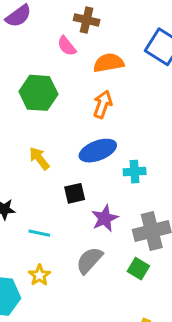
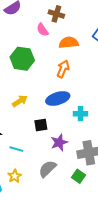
yellow arrow: (39, 158) -> (20, 101), turned 91

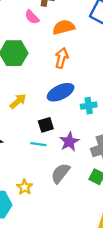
cyan line: (16, 149) -> (38, 144), moved

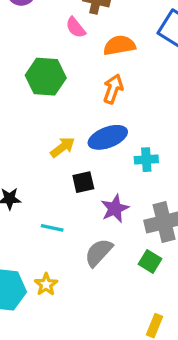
yellow arrow: (18, 101) -> (63, 147), moved
cyan line: (38, 144) -> (52, 228), moved
yellow star: (25, 187) -> (46, 284), moved

